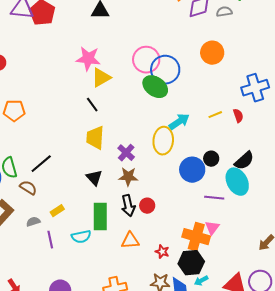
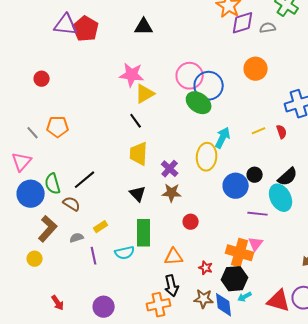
cyan arrow: (179, 122) -> (223, 138), turned -30
black arrow: (128, 206) -> (172, 286), moved

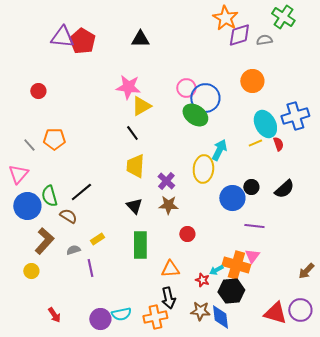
pink circle: (190, 76) -> (186, 88), size x0.7
cyan ellipse: (281, 198) -> (265, 124), moved
cyan semicircle: (125, 253) -> (121, 314), moved
cyan arrow: (245, 297) -> (216, 270), moved

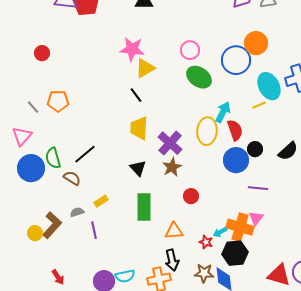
blue circle: (205, 98) -> (236, 60), moved
red semicircle: (278, 144) -> (235, 130), moved, size x1.5
purple cross: (166, 181) -> (170, 143), size x1.4
brown star: (168, 205) -> (172, 167), turned -30
brown L-shape: (44, 241) -> (52, 225), moved

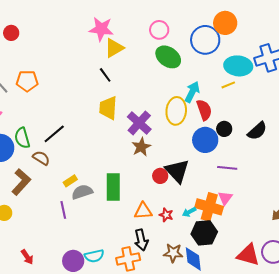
cyan ellipse: (269, 86) -> (238, 66), turned -56
black triangle: (138, 168) -> (177, 171), moved, size x1.5
gray semicircle: (77, 212) -> (82, 192), moved, size x1.5
brown L-shape: (52, 225) -> (21, 182), moved
red star: (206, 242) -> (166, 215), moved

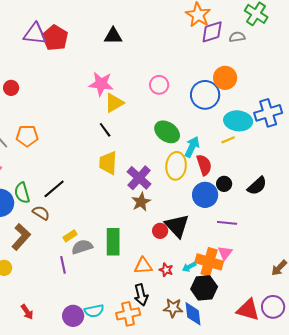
green ellipse: (168, 57) -> (167, 132), moved

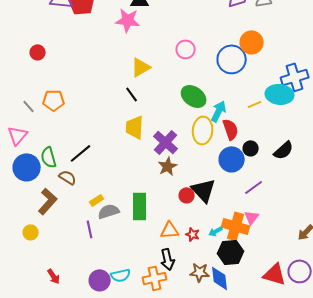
pink star: (101, 84) -> (128, 20), moved
cyan ellipse: (238, 121) -> (280, 94), moved
purple line: (227, 223) -> (254, 187), turned -42

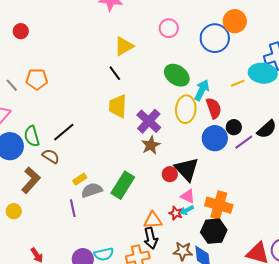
purple line: (254, 187) -> (244, 142), moved
green rectangle: (140, 206) -> (123, 185), turned 32
pink triangle: (252, 217) -> (188, 196), moved, turned -42
orange triangle: (170, 230) -> (153, 220), moved
cyan arrow: (216, 231) -> (187, 210), moved

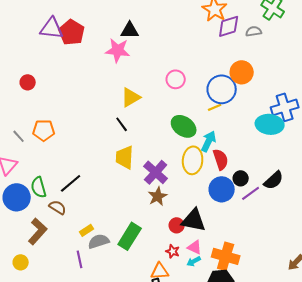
yellow line: (238, 83) -> (215, 107), moved
black triangle: (187, 169) -> (194, 220), turned -36
red star: (176, 213) -> (173, 251), moved

